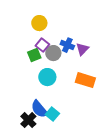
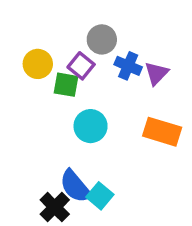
yellow circle: (39, 23) -> (38, 64), moved
gray circle: (53, 53) -> (102, 39), moved
green square: (34, 55) -> (66, 85), turned 32

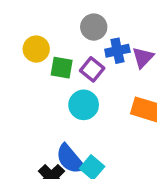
purple square: (81, 66) -> (92, 69), moved
blue cross: (128, 66) -> (117, 51), turned -35

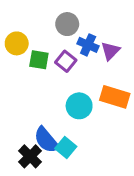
blue cross: (117, 51) -> (88, 45), turned 36
cyan circle: (84, 105) -> (79, 106), moved

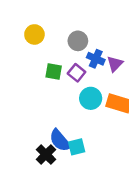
yellow circle: (17, 43) -> (34, 34), moved
cyan circle: (79, 106) -> (91, 98), moved
cyan square: (66, 147) -> (77, 147), turned 36

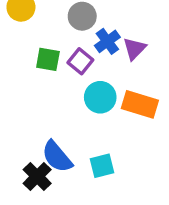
blue cross: (96, 59) -> (107, 41), turned 30
cyan square: (77, 147) -> (102, 166), moved

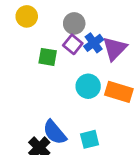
purple triangle: (134, 49) -> (115, 49), size x1.4
purple square: (80, 61) -> (73, 44), moved

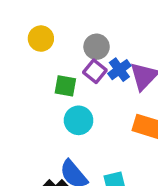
cyan circle: (88, 86) -> (79, 120), moved

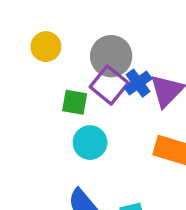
gray circle: (97, 47) -> (111, 56), size x1.4
purple square: (95, 71) -> (109, 85), size x1.4

